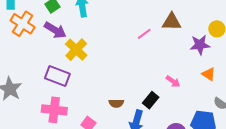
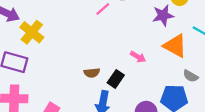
orange triangle: (209, 74) -> (175, 46), size x1.6
brown semicircle: (116, 103) -> (92, 73), moved

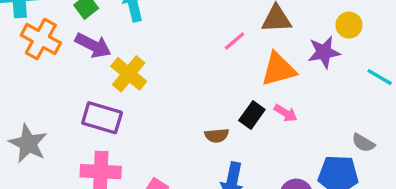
orange triangle: (175, 46) -> (279, 69), moved, turned -45
black rectangle: (116, 79) -> (252, 115), moved

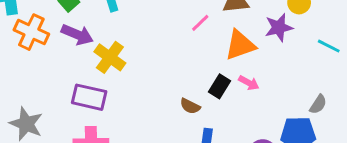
brown semicircle: (217, 135) -> (190, 106), turned 36
gray semicircle: (363, 143) -> (318, 104), turned -84

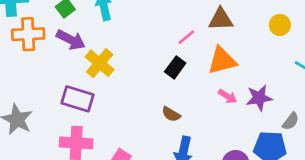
purple star: (279, 28) -> (259, 98), moved
orange cross: (31, 32) -> (28, 34), turned -32
black rectangle: (220, 86) -> (175, 67), moved

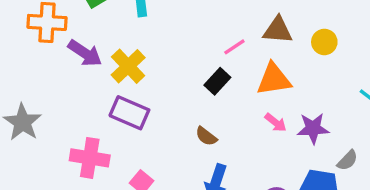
yellow circle: (280, 25) -> (324, 42), moved
purple arrow: (71, 40) -> (85, 53), moved
purple rectangle: (78, 99) -> (129, 113), moved

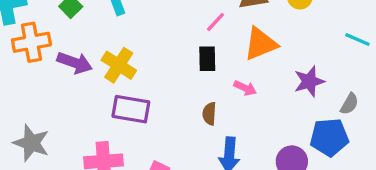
black rectangle: (217, 81) -> (207, 59), turned -30
pink arrow: (276, 123) -> (245, 88), moved
brown semicircle: (206, 136) -> (209, 114), turned 70

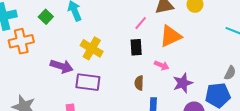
purple arrow: (75, 63) -> (62, 66), moved
yellow cross: (119, 65) -> (92, 48), moved
purple star: (309, 81) -> (183, 83), moved

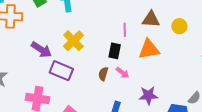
pink line: (141, 23) -> (125, 30), turned -56
pink arrow: (162, 65) -> (122, 73), moved
brown semicircle: (139, 83) -> (103, 74), moved

